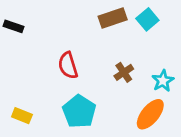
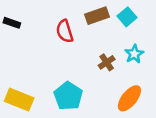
red semicircle: (68, 65) -> (65, 31), moved
cyan star: (163, 81) -> (134, 54), moved
yellow rectangle: (22, 116) -> (19, 100), size x1.6

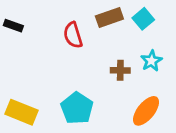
brown cross: (107, 62) -> (120, 70), turned 35

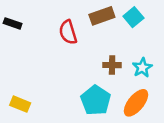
cyan star: (151, 61) -> (142, 68), moved
cyan pentagon: (77, 108) -> (96, 100), moved
yellow rectangle: (22, 112) -> (20, 104), size x0.7

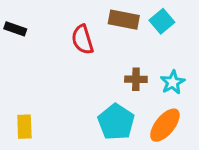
brown rectangle: (102, 16) -> (124, 20), turned 30
yellow rectangle: (20, 104) -> (24, 127), turned 66

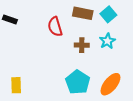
brown cross: (136, 79) -> (82, 45), moved
cyan star: (173, 82) -> (107, 41), moved

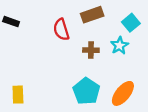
brown rectangle: (83, 13) -> (92, 15), turned -30
cyan square: (108, 14) -> (131, 23), moved

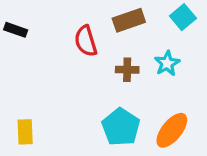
cyan square: (131, 23) -> (183, 17), moved

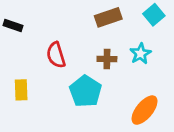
red semicircle: (86, 41) -> (56, 55), moved
cyan pentagon: (121, 127) -> (85, 91), moved
yellow rectangle: (25, 132) -> (21, 90), moved

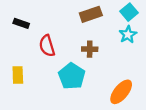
black rectangle: (13, 25) -> (21, 23), moved
cyan star: (140, 54) -> (128, 35), moved

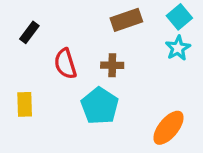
black rectangle: (21, 23) -> (29, 32), turned -72
brown cross: (90, 49) -> (112, 65), moved

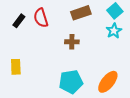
red semicircle: (65, 64) -> (41, 18), moved
cyan pentagon: (100, 106) -> (71, 82), moved, turned 30

